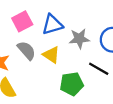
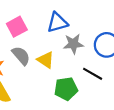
blue triangle: (52, 25) -> (57, 22), moved

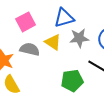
gray semicircle: (21, 56) -> (30, 49), turned -36
yellow triangle: (46, 60) -> (53, 42), moved

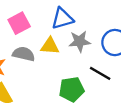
yellow triangle: (53, 42) -> (50, 46), turned -30

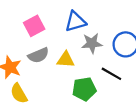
yellow triangle: (50, 46) -> (66, 60), moved
gray semicircle: (24, 54) -> (38, 55), turned 144

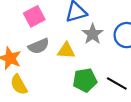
gray star: (92, 43) -> (93, 34), turned -30
black line: (111, 74) -> (117, 84), moved

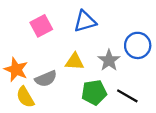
gray star: (93, 34) -> (109, 60), moved
gray semicircle: (39, 46) -> (46, 79), moved

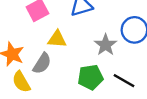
yellow triangle: (75, 61) -> (57, 39), moved
gray semicircle: (46, 79) -> (42, 63), turned -35

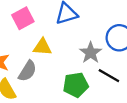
black line: (124, 81) -> (109, 76), moved

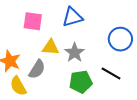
pink square: (23, 18) -> (33, 21), turned 36
gray star: (91, 53) -> (75, 53), moved

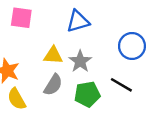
pink square: (33, 21) -> (21, 18), moved
gray semicircle: (37, 69) -> (53, 85), moved

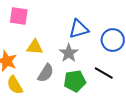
blue triangle: (78, 21) -> (79, 29), moved
yellow triangle: (53, 55) -> (35, 47), moved

